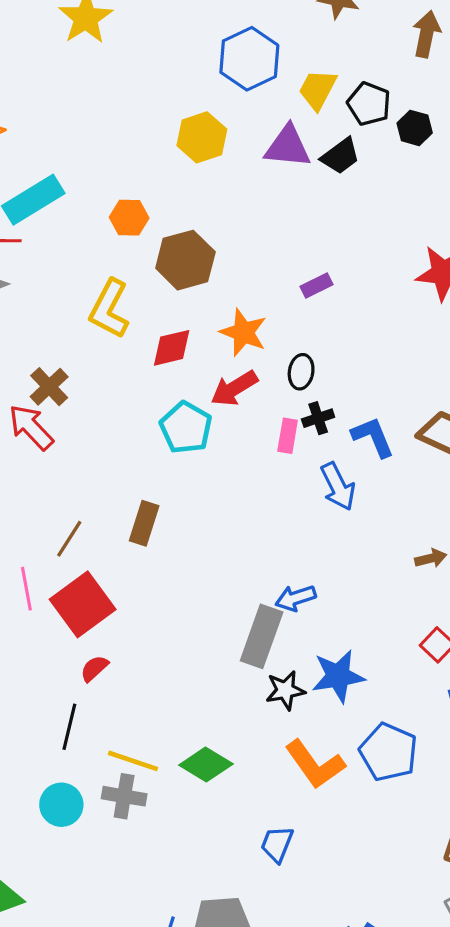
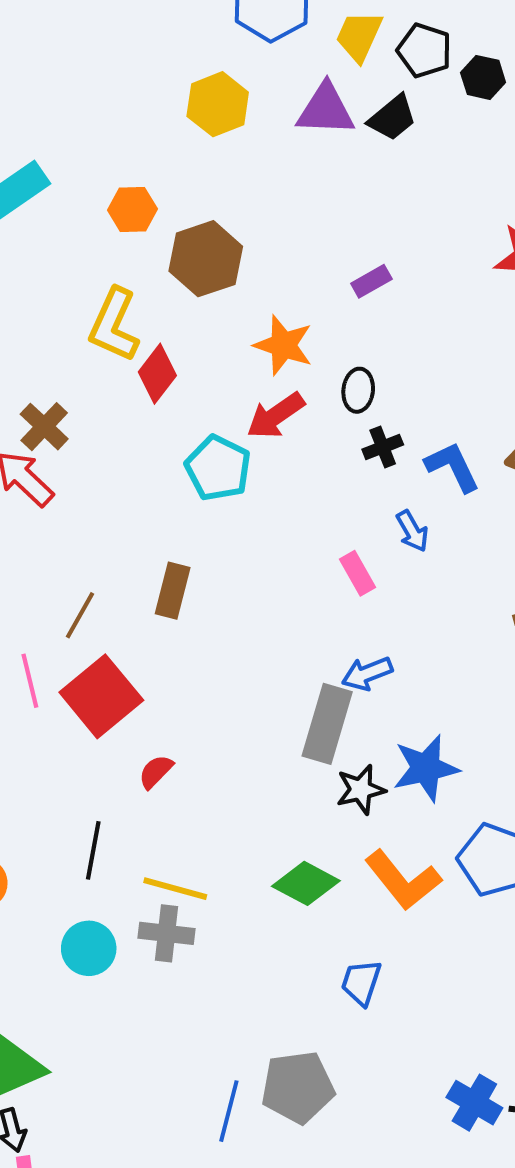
red diamond: (172, 348) -> (157, 374), moved, turned -36
pink rectangle: (288, 436) -> (357, 573), moved, turned -36
blue arrow: (338, 486) -> (412, 531), size x0.7
red semicircle: (94, 668) -> (156, 772), moved
green diamond: (206, 765) -> (306, 883), moved

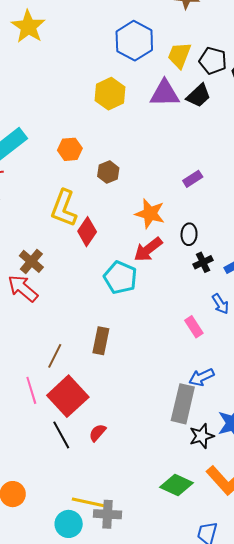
brown hexagon: (206, 259) -> (108, 172), size x0.6
black line: (93, 850) -> (61, 435), moved, turned -36
yellow line: (175, 889) -> (88, 502), moved

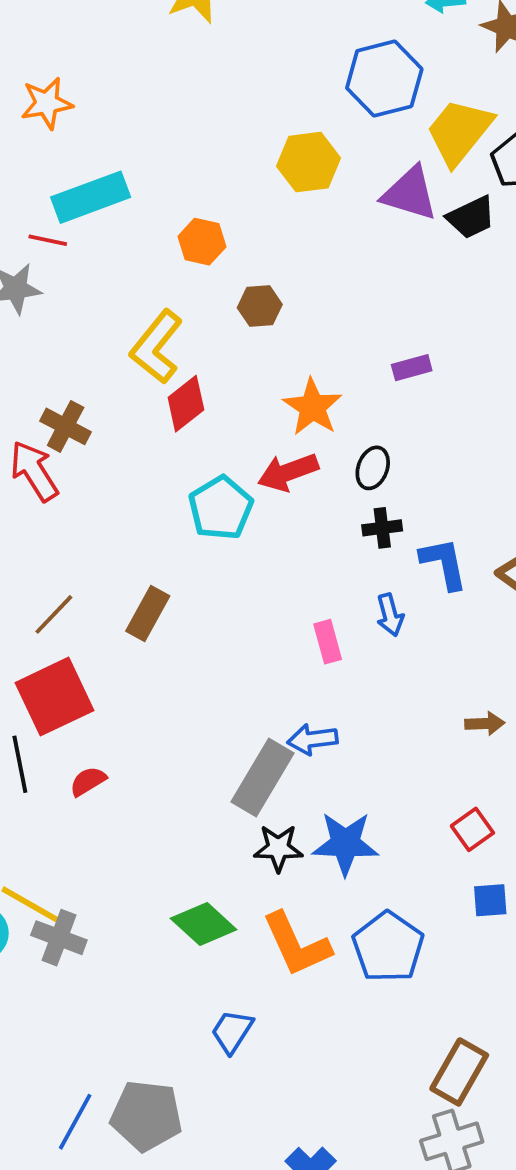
yellow trapezoid: (179, 55) -> (459, 132), size x1.4
brown cross: (31, 261) -> (66, 426), turned -30

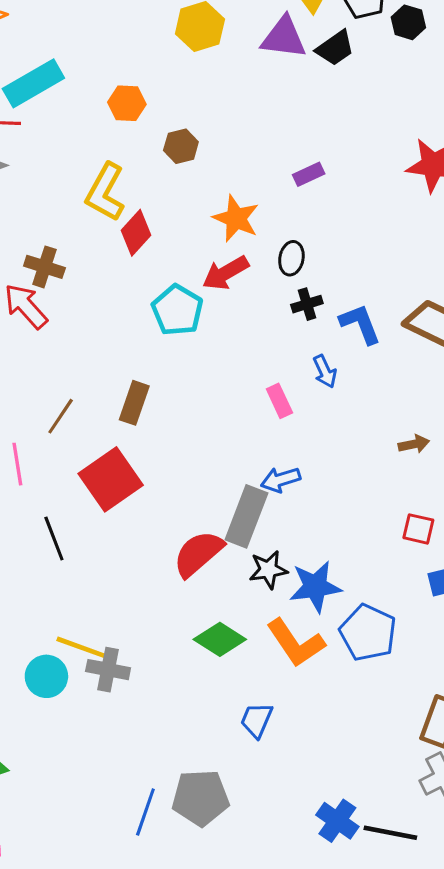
red square: (54, 697) -> (111, 479), moved
red semicircle: (88, 781) -> (198, 554), moved, size x1.8
red square: (472, 829) -> (418, 529), turned -32
blue star: (345, 843) -> (315, 587), moved

